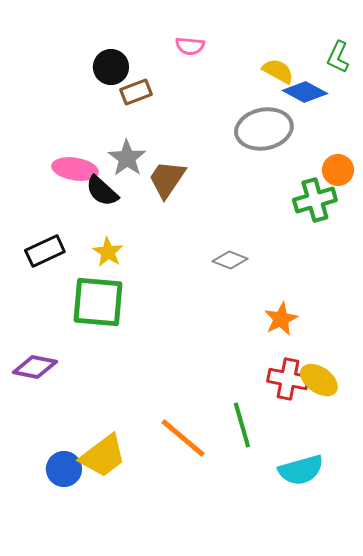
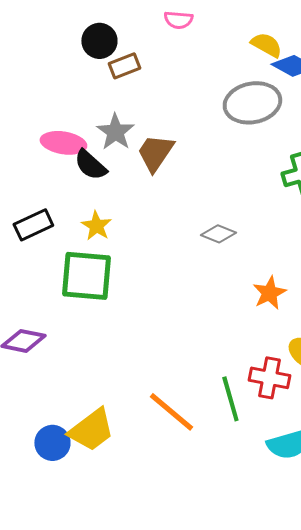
red cross: (288, 379) -> (269, 378), moved

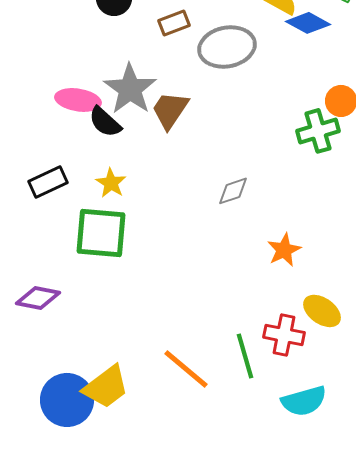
brown rectangle: (124, 66) -> (174, 23), moved
gray ellipse: (252, 103) -> (227, 47), moved
gray star: (115, 132) -> (130, 89), size x1.4
gray diamond: (218, 234) -> (233, 191), turned -40
blue circle: (52, 443) -> (67, 400), size x1.5

